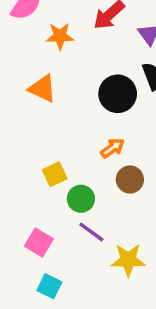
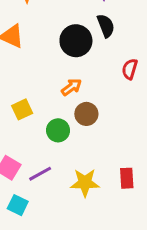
green circle: (81, 199) -> (58, 130), moved
purple line: (91, 232) -> (40, 174), moved, turned -65

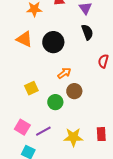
black circle: (76, 41) -> (53, 42), moved

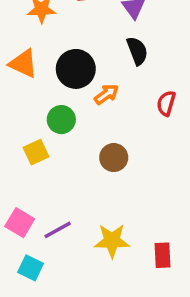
orange arrow: (64, 73) -> (107, 94), moved
green circle: (55, 102) -> (61, 120), moved
red rectangle: (101, 134) -> (163, 255), moved

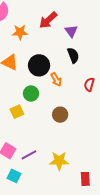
orange arrow: (107, 94) -> (56, 79), turned 96
red rectangle: (163, 255) -> (85, 179), moved

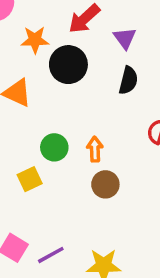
black semicircle: (73, 55) -> (128, 80), turned 35
black circle: (39, 65) -> (68, 65), moved
orange arrow: (56, 79) -> (95, 149), moved, turned -152

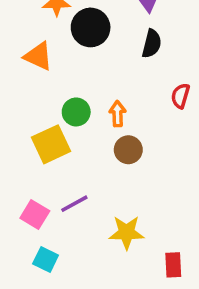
yellow square: (30, 179) -> (51, 144), size x1.5
purple line: (51, 255) -> (74, 204), moved

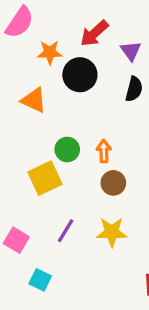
purple line: (74, 204) -> (66, 231), turned -30
pink square: (35, 214) -> (16, 240), moved
yellow star: (127, 232) -> (112, 232), moved

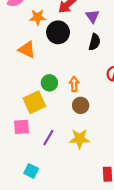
pink square: (16, 240) -> (21, 127), moved, turned -35

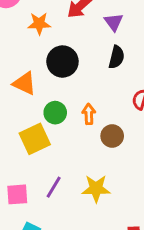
black circle: (58, 32) -> (62, 62), moved
orange triangle: (27, 50) -> (25, 83), moved
brown circle: (81, 105) -> (112, 136), moved
pink square: (21, 127) -> (17, 194), moved

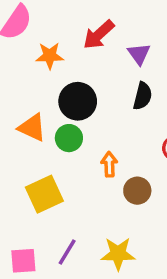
green circle: (55, 113) -> (69, 138), moved

